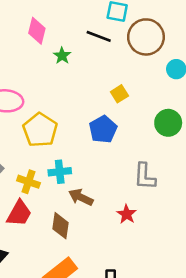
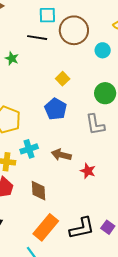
gray L-shape: (145, 176) -> (95, 125), moved
brown arrow: (81, 197) -> (61, 155), moved

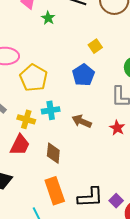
red star: (88, 171) -> (117, 128), moved
orange rectangle: (46, 227) -> (55, 191), turned -68

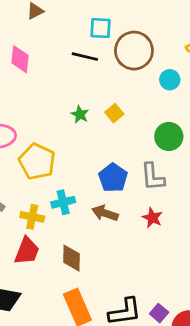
green star: (48, 18) -> (80, 114), moved
blue pentagon: (83, 75) -> (113, 178), moved

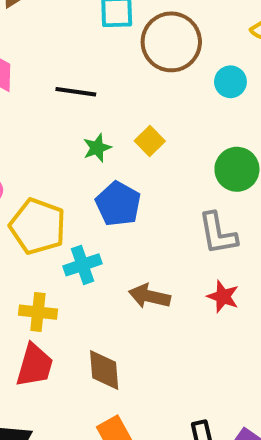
black line: (85, 57) -> (76, 92), moved
green star: (80, 114) -> (97, 148), turned 30
blue pentagon: (113, 178) -> (118, 204), moved
cyan cross: (63, 202) -> (83, 265), moved

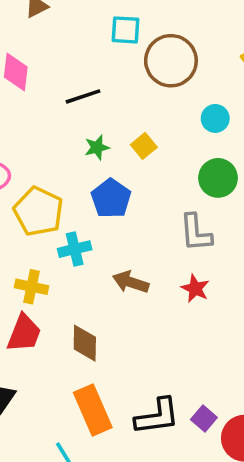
cyan circle: (230, 82) -> (215, 118), moved
black line: (76, 92) -> (83, 96), turned -32

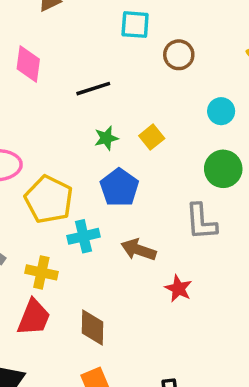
brown circle: (171, 61) -> (179, 55), size x0.6
brown arrow: (131, 282) -> (139, 250), moved
red star: (195, 288) -> (178, 289), moved

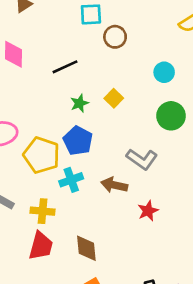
brown circle: (179, 55) -> (115, 37), moved
blue pentagon: (119, 188) -> (78, 141), moved
gray L-shape: (201, 222) -> (142, 159), moved, turned -44
red star: (178, 289) -> (148, 211), turned 30

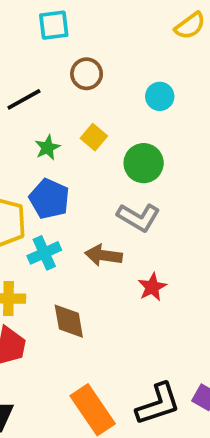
brown circle: (115, 37) -> (87, 74), moved
green circle: (171, 116) -> (144, 163), moved
brown diamond: (86, 248) -> (69, 321), moved

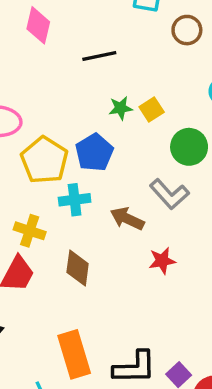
brown circle: (87, 74) -> (187, 30), moved
green star: (47, 148) -> (121, 108), moved

